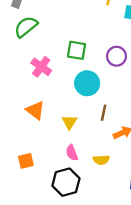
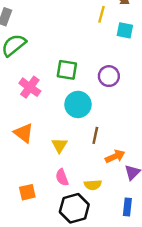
orange square: (26, 161) -> (27, 192), moved
black hexagon: (66, 182) -> (74, 208), moved

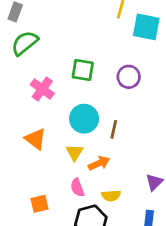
cyan square: (125, 30) -> (146, 27), size x1.5
cyan circle: (78, 104) -> (84, 119), moved
brown line: (95, 135) -> (114, 129), moved
orange arrow: (115, 156) -> (99, 163), moved

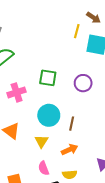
pink cross: (42, 89) -> (17, 92), turned 36
orange arrow: (99, 163) -> (70, 150), moved

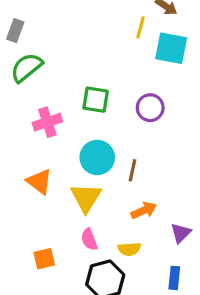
yellow triangle: (42, 141) -> (86, 198), size x1.5
orange arrow: (70, 150) -> (144, 210), moved

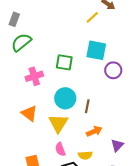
yellow line: (141, 27) -> (92, 17), turned 32
cyan square: (171, 48) -> (96, 50), moved
purple circle: (150, 108) -> (113, 70), moved

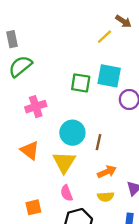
gray rectangle: (14, 19) -> (12, 39), turned -32
green square: (64, 62) -> (81, 83), moved
yellow semicircle: (85, 155) -> (106, 197), moved

